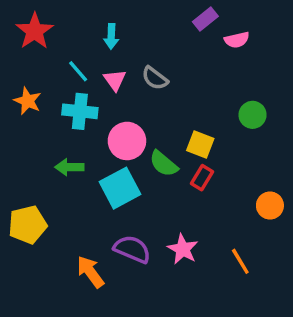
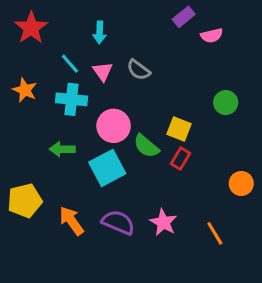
orange arrow: (90, 272) -> (72, 221), moved

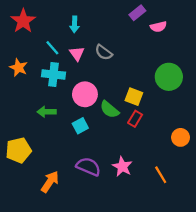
green circle: (226, 103) -> (169, 77), size x1.5
cyan square: (107, 168) -> (80, 126), size x0.6
orange arrow: (72, 221) -> (50, 182), moved, turned 70

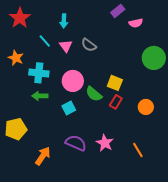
cyan cross: (53, 74) -> (39, 73), moved
green circle: (169, 77) -> (154, 58), moved
orange circle: (181, 137) -> (146, 107), moved

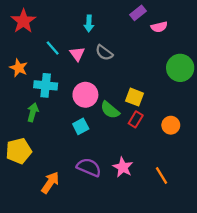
cyan arrow: (64, 21) -> (89, 23), moved
green arrow: (40, 96) -> (33, 112), moved, turned 105

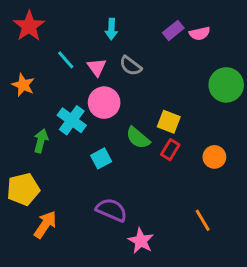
purple rectangle: (138, 13) -> (173, 30), moved
cyan cross: (46, 85) -> (72, 120), moved, turned 30
pink circle: (85, 95) -> (104, 103), moved
pink star: (123, 167) -> (141, 241), moved
orange arrow: (50, 182) -> (45, 225), moved

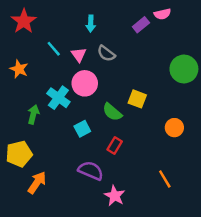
pink semicircle: (200, 33) -> (162, 14), moved
red rectangle: (170, 150) -> (115, 146), moved

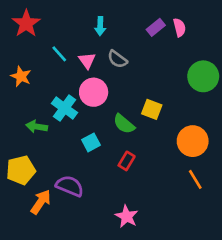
pink semicircle: (162, 14) -> (179, 27), moved, turned -91
green arrow: (33, 114) -> (37, 127), turned -96
orange circle: (174, 128) -> (193, 141), size x1.5
purple semicircle: (91, 171) -> (70, 186), moved
orange line: (165, 179) -> (195, 179), moved

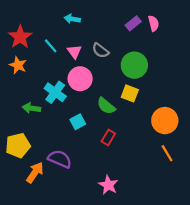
red star: (26, 23) -> (20, 37), moved
cyan arrow: (100, 26) -> (72, 19), moved, turned 98
green circle: (203, 76) -> (134, 65), moved

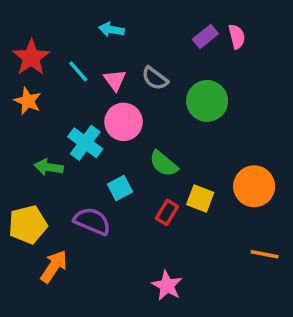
yellow square: (130, 93) -> (200, 198), moved
orange line: (167, 153) -> (265, 254), moved, turned -48
purple semicircle: (60, 159) -> (92, 221), moved

